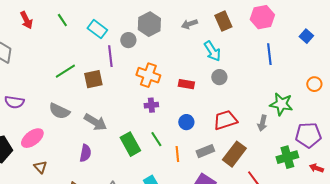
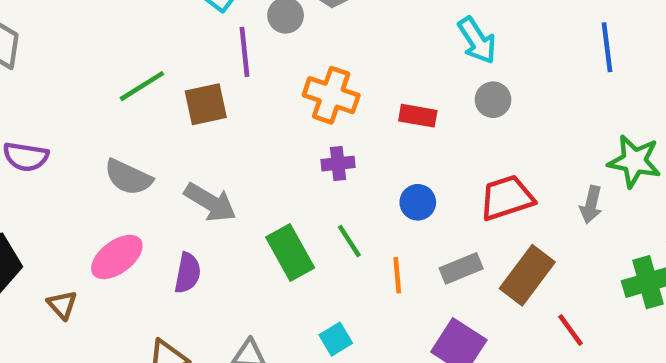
pink ellipse: (32, 138) -> (117, 257), moved
brown triangle: (40, 167) -> (62, 305), moved

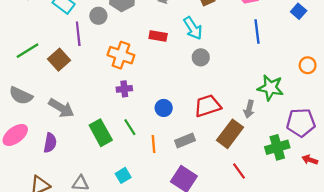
brown square: (206, 104) -> (59, 60), turned -30
red rectangle: (418, 116) -> (158, 36), moved
brown rectangle: (527, 275) -> (230, 134), moved

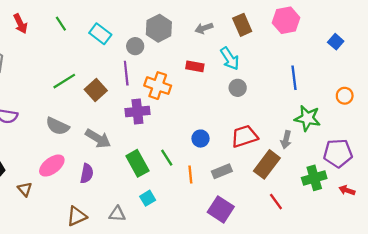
blue line: (257, 32) -> (294, 78), moved
purple line: (78, 34) -> (126, 73), moved
purple cross: (124, 89) -> (137, 111), moved, size x1.5
cyan square: (123, 175) -> (148, 198), moved

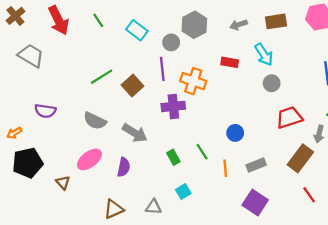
red arrow: (20, 24) -> (59, 20), size x1.5
brown rectangle: (242, 25) -> (276, 21), turned -75
red trapezoid: (244, 136) -> (289, 117), moved
green rectangle: (137, 163) -> (173, 157), size x0.6

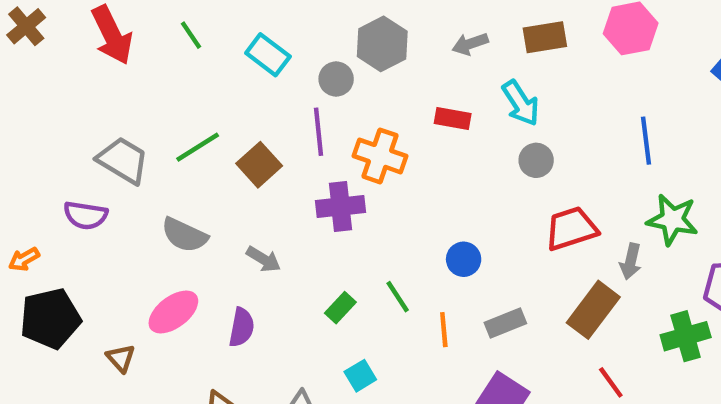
gray trapezoid: (31, 56) -> (123, 160), moved
gray arrow: (135, 133) -> (264, 259), size x0.7
green rectangle: (173, 157) -> (340, 308), turned 72

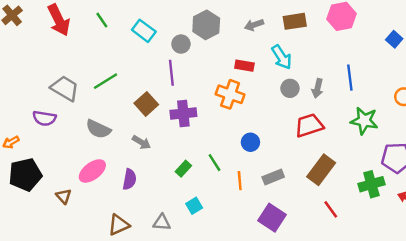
orange cross: (380, 156) -> (230, 94), moved
brown square: (259, 165) -> (146, 104), moved
gray arrow: (631, 261) -> (318, 88), moved

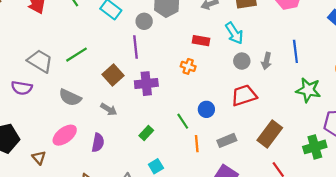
orange cross: (230, 94) -> (188, 66), size x0.6
red trapezoid: (309, 125) -> (244, 95), moved
green line: (215, 163) -> (183, 121), moved

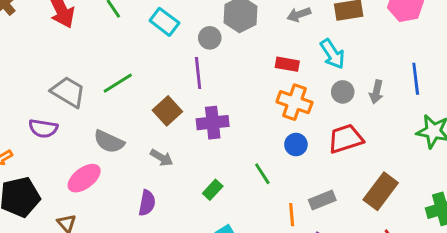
orange cross: (188, 66) -> (294, 102), moved, size x1.6
blue circle: (206, 109) -> (296, 145), moved
pink ellipse: (65, 135) -> (84, 178), moved
orange line: (197, 144) -> (292, 215), moved

